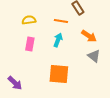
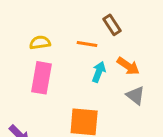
cyan arrow: (58, 40) -> (99, 72), moved
pink rectangle: (30, 44) -> (41, 78), size x1.5

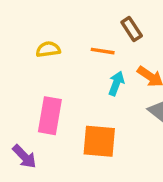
pink rectangle: (41, 78) -> (50, 116), moved

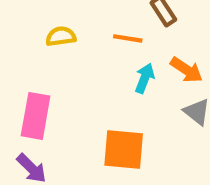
pink rectangle: (50, 116) -> (36, 116), moved

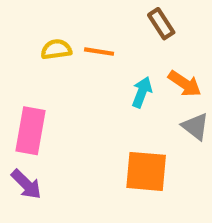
orange line: (128, 38) -> (99, 52), moved
orange square: (124, 150) -> (146, 171), moved

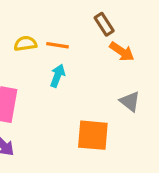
orange arrow: (185, 84) -> (122, 52), moved
cyan arrow: (142, 92) -> (58, 76), moved

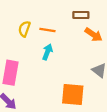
brown rectangle: (104, 24) -> (81, 15), turned -56
yellow semicircle: (25, 44) -> (24, 29), turned -63

